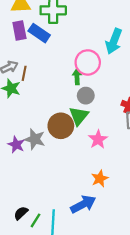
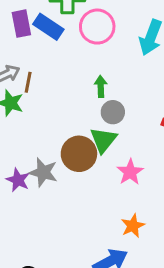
pink circle: (88, 62) -> (97, 27), moved

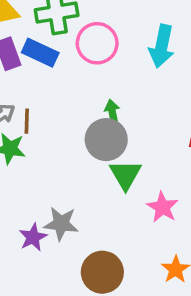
gray circle: (113, 112) -> (106, 140), moved, size x1.5
brown circle: (79, 154) -> (102, 272), moved
purple star: (18, 180) -> (33, 237), turned 30

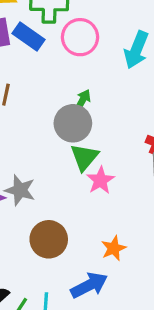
green arrow: (112, 112) -> (83, 100), turned 30
pink star: (162, 207) -> (100, 180), moved

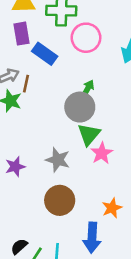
blue rectangle: (28, 36) -> (45, 54), moved
gray star: (20, 190) -> (58, 160), moved
blue arrow: (89, 285) -> (92, 238), turned 120

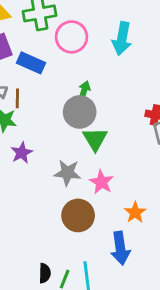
pink star: (102, 153) -> (101, 182), moved
purple star: (15, 167) -> (22, 153), moved
black semicircle: (19, 246) -> (45, 273), turned 144

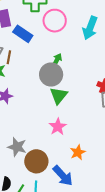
gray star: (67, 173) -> (17, 147), moved
brown circle: (78, 215) -> (36, 161), moved
blue arrow: (120, 248) -> (63, 176), turned -45

